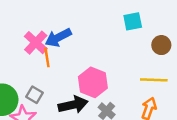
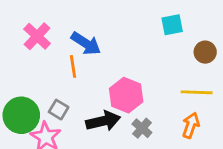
blue arrow: (58, 38) -> (86, 43), turned -120
pink cross: (36, 43) -> (37, 36), moved

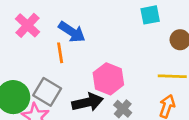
gray square: (59, 110) -> (47, 92), size x1.5

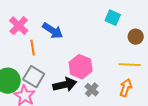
cyan square: (150, 15) -> (113, 18), turned 35
orange line: (60, 53) -> (33, 48), moved

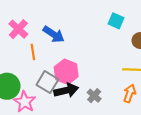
pink hexagon: (81, 67) -> (66, 72), moved
gray square: (34, 77) -> (47, 82), moved

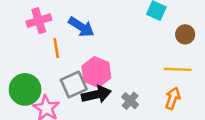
pink cross: (18, 29) -> (39, 21), turned 30
gray square: (47, 82) -> (74, 84), turned 35

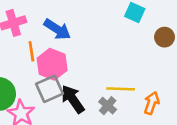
yellow line: (178, 69) -> (121, 89), moved
pink hexagon: (96, 72) -> (52, 64), moved
black arrow: (96, 94) -> (73, 99), turned -112

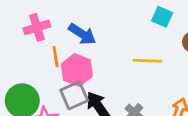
yellow line: (121, 89) -> (148, 61), moved

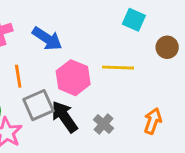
orange line: (56, 57) -> (18, 76), moved
pink hexagon: (77, 70) -> (73, 78), moved

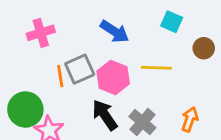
blue arrow: (47, 39) -> (115, 31), moved
gray square: (38, 105) -> (80, 69), moved
gray cross: (104, 124) -> (142, 122), size x1.4

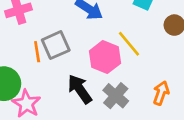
yellow line: (156, 68) -> (129, 44), turned 48
pink hexagon: (113, 77) -> (105, 57), moved

